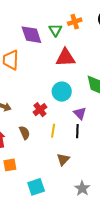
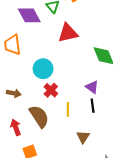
cyan circle: (62, 92) -> (43, 69), moved
brown semicircle: (25, 133) -> (39, 116), size x1.6

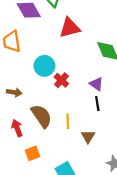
red cross: (51, 90) -> (61, 80), moved
yellow line: (68, 109) -> (68, 121), moved

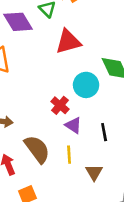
cyan circle: (44, 66) -> (86, 85), moved
purple triangle: (96, 84) -> (73, 125), moved

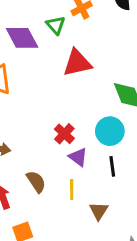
cyan circle: (86, 85) -> (110, 131), moved
brown semicircle: (37, 149) -> (36, 182), size x0.7

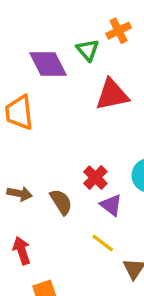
brown semicircle: (36, 182) -> (61, 202), moved
yellow line: (72, 190) -> (103, 243), turned -54

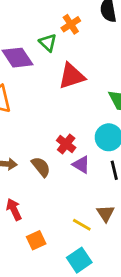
yellow line: (103, 243) -> (82, 225), moved

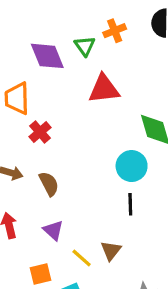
red cross: (66, 144) -> (40, 132), moved
purple triangle: (81, 165) -> (53, 230), moved
orange square: (36, 240) -> (40, 274), moved

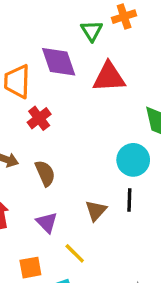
purple diamond: (47, 56) -> (59, 62), moved
brown triangle: (111, 251) -> (96, 211), moved

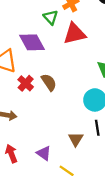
red triangle: (109, 77) -> (75, 34), moved
brown semicircle: (45, 173) -> (49, 82), moved

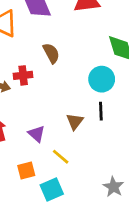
red cross: (26, 83) -> (23, 75), moved, turned 35

